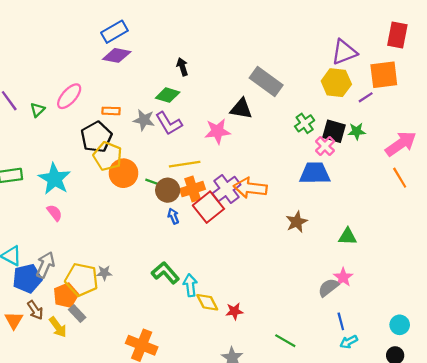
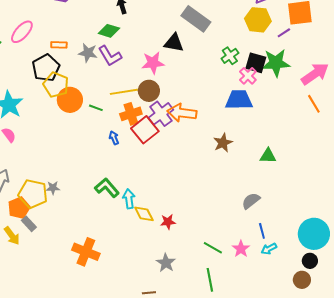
green star: (357, 131) -> (276, 63), size x1.8
brown circle: (168, 190) -> (149, 91), moved
pink star: (343, 277) -> (241, 249), moved
cyan circle: (400, 325) -> (314, 234), size x1.8

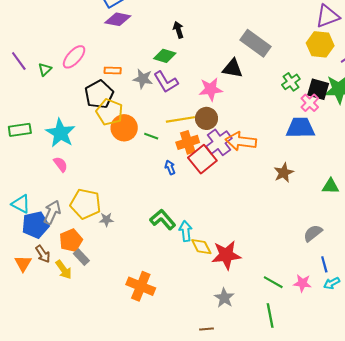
yellow pentagon: (33, 194) -> (86, 204), moved
red star: (168, 222) -> (226, 255), size x1.8
pink star: (241, 249) -> (302, 283), turned -30

